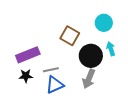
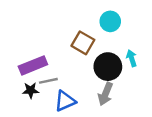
cyan circle: (104, 23) -> (110, 21), moved
gray line: (51, 70) -> (48, 81), moved

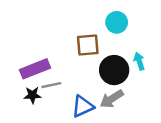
brown square: (83, 43) -> (88, 45), turned -35
gray arrow: (105, 94) -> (112, 99), turned 35
blue triangle: (65, 101) -> (83, 106), moved

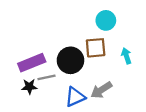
brown square: (88, 45) -> (96, 48), moved
black circle: (114, 70) -> (70, 60), moved

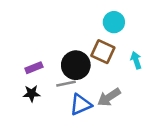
brown square: (96, 48) -> (103, 52), turned 30
purple rectangle: (32, 63) -> (34, 68), size x0.6
gray line: (47, 77) -> (66, 84), moved

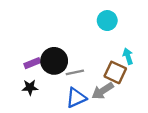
brown square: (103, 52) -> (115, 72), moved
black circle: (76, 65) -> (54, 61), moved
gray line: (66, 84) -> (75, 72), moved

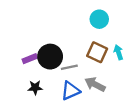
brown square: (115, 72) -> (97, 52), moved
black star: (30, 87) -> (35, 88), moved
gray arrow: (103, 91) -> (95, 84), turned 60

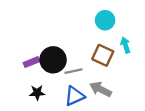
cyan arrow: (118, 52) -> (125, 45), moved

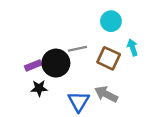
gray line: (73, 71) -> (77, 49), moved
black star: (37, 93) -> (39, 88), moved
blue triangle: (75, 96) -> (79, 101), turned -35

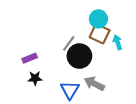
gray line: (77, 49) -> (69, 43), turned -42
brown square: (109, 58) -> (100, 34), moved
black circle: (56, 63) -> (79, 56), moved

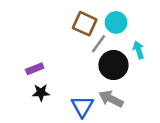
brown square: (100, 34) -> (85, 24), moved
gray line: (69, 43) -> (98, 44), moved
black circle: (79, 56) -> (114, 65), moved

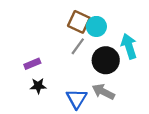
cyan circle: (116, 22) -> (96, 26), moved
gray line: (98, 44) -> (78, 46), moved
cyan arrow: (139, 50) -> (129, 46), size x1.5

